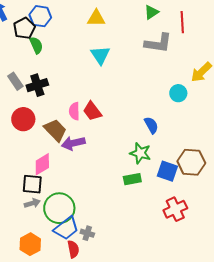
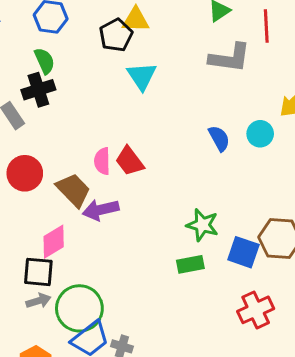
black pentagon: (24, 28) -> (116, 35), moved
black cross: (37, 85) -> (38, 90), moved
blue semicircle: (151, 125) -> (219, 138), moved

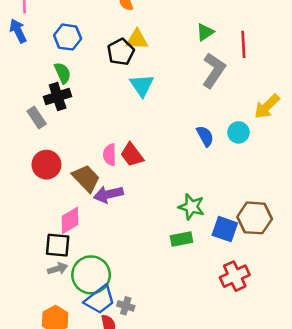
gray L-shape: (230, 58) -> (214, 70), turned -64

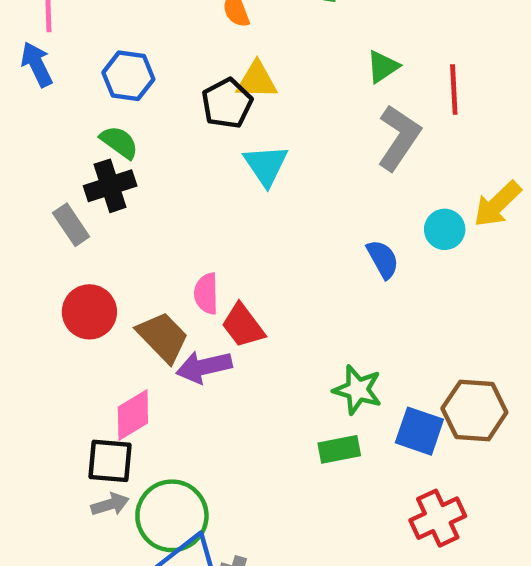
green semicircle: (63, 73) -> (119, 142), turned -30
cyan circle: (238, 132) -> (445, 229), moved
red trapezoid: (132, 155) -> (243, 326), moved

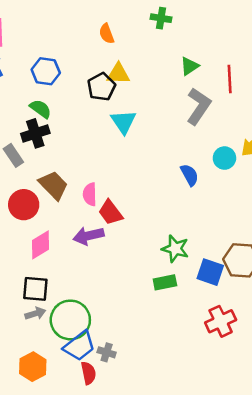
brown trapezoid: (163, 337) -> (53, 185), moved
pink diamond: (133, 415) -> (41, 245), moved

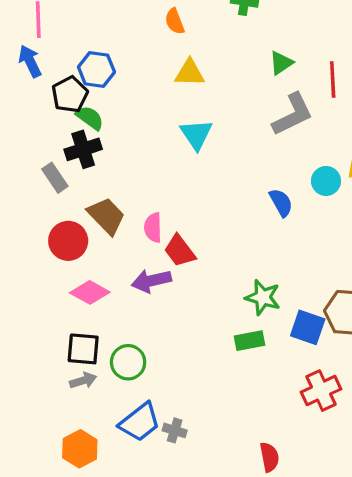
black pentagon: (101, 87) -> (70, 94), moved
gray L-shape: (199, 106) -> (293, 114), turned 30
pink diamond: (41, 245) -> (90, 292), turned 60
green circle: (70, 320) -> (128, 362), moved, size x0.7
red semicircle: (88, 373) -> (269, 457), moved

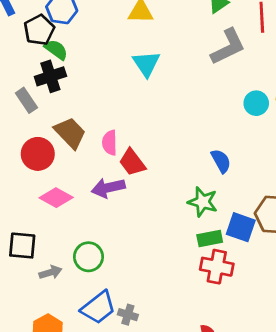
blue semicircle: (281, 203) -> (221, 161), moved
green rectangle: (249, 341) -> (210, 238), moved
black square: (83, 349) -> (22, 246), moved
red cross: (321, 391) -> (217, 267), moved, turned 36

